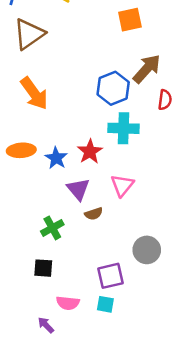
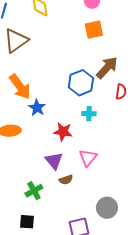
cyan cross: (123, 128) -> (89, 114), size x0.6
red star: (90, 152) -> (63, 132), turned -30
blue star: (56, 158) -> (37, 108), moved

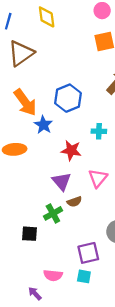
blue hexagon: (81, 83) -> (68, 98), moved
green cross: (34, 191) -> (53, 213), moved
black square: (27, 222) -> (30, 234), moved

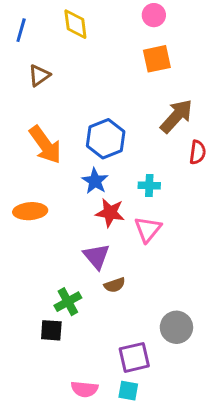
brown triangle: (21, 53) -> (39, 75), size x0.6
blue star: (43, 125) -> (95, 181), moved
pink triangle: (98, 178) -> (148, 229), moved
green cross: (53, 213) -> (68, 302), moved

